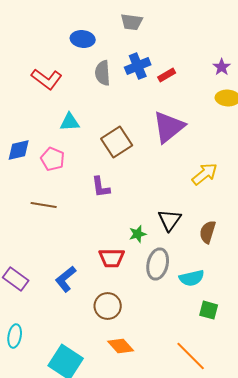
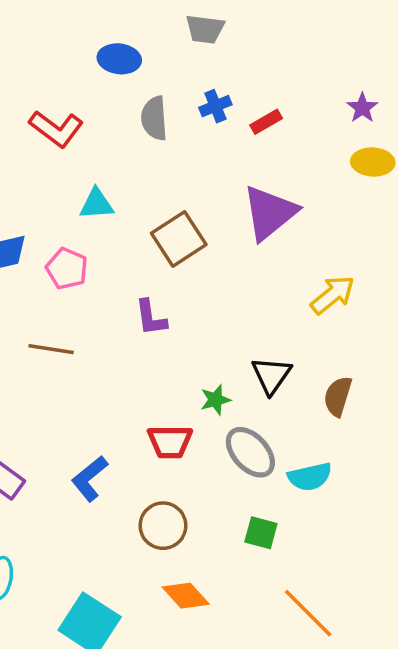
blue cross: (138, 66) -> (215, 106), size x0.7
gray ellipse: (158, 264) -> (250, 452), turned -56
green square: (209, 310) -> (261, 533), moved

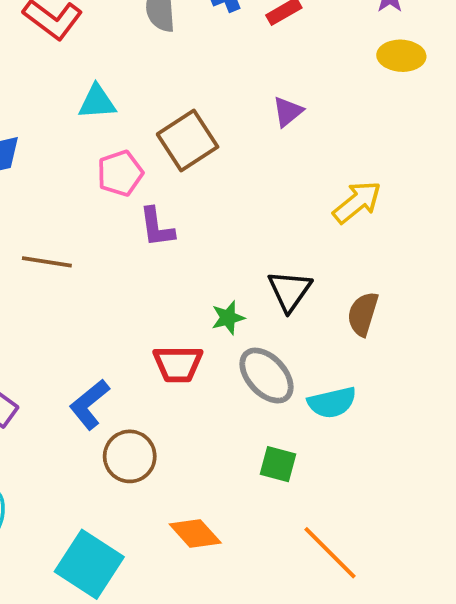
purple triangle: (270, 213) -> (288, 112), size x0.5
pink pentagon: (67, 269) -> (120, 173), moved, turned 30
brown circle: (163, 526) -> (130, 456), moved

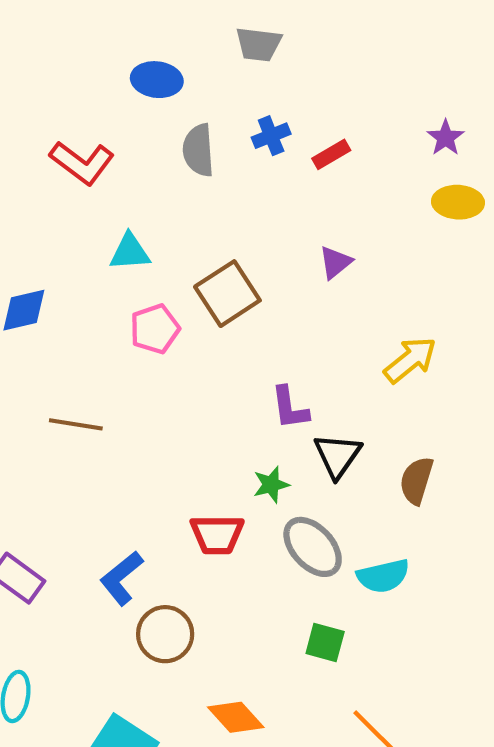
purple L-shape: (157, 227) -> (290, 408), moved

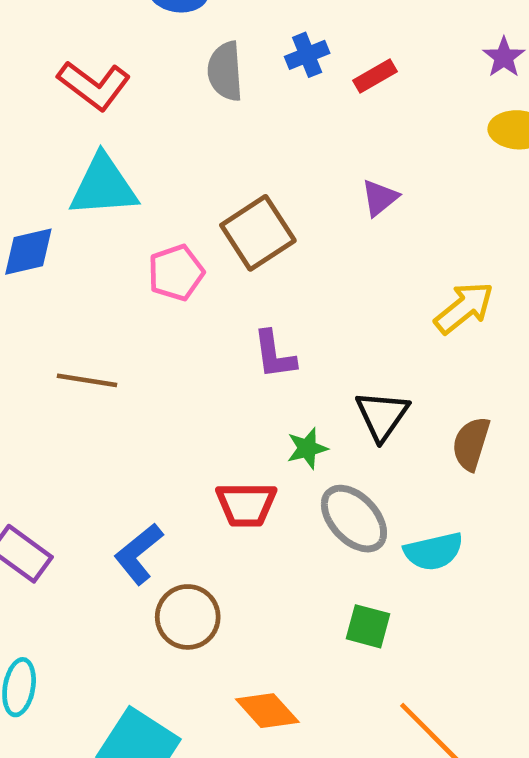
cyan triangle: (130, 252) -> (103, 186), moved, size x1.5
purple L-shape: (290, 408) -> (274, 355), moved

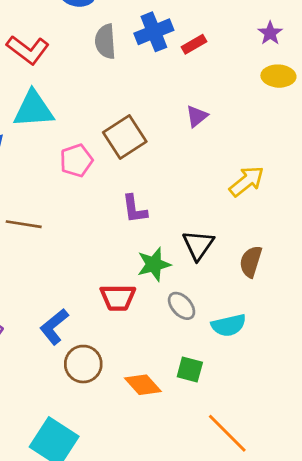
blue cross: (307, 55) -> (154, 32), size x1.5
green star: (307, 448) -> (154, 264), size x1.4
gray ellipse: (354, 519) -> (182, 306), size x0.7
orange diamond: (267, 711) -> (143, 385), moved

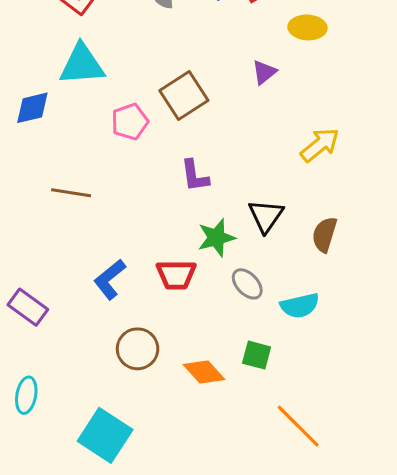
yellow ellipse: (278, 76) -> (307, 27), moved
blue L-shape: (54, 327) -> (110, 279), moved

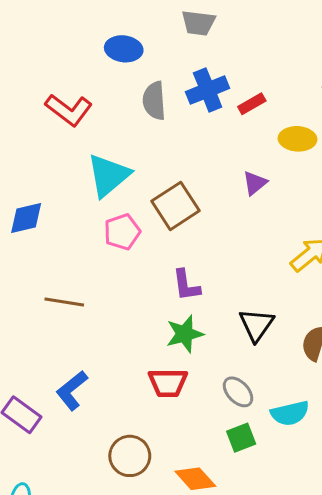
cyan triangle: (82, 65) -> (108, 175), moved, turned -36
green star: (216, 238) -> (185, 334), moved
blue L-shape: (110, 279) -> (72, 390), moved
green square: (257, 355) -> (241, 438), moved, turned -36

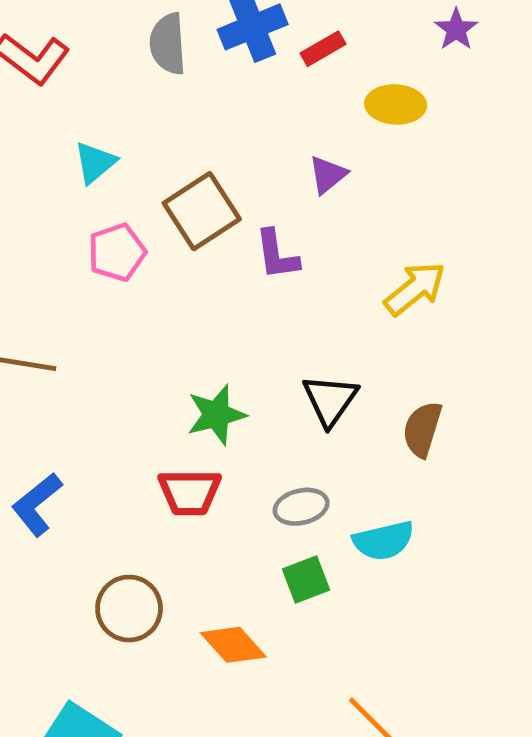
cyan triangle: (108, 175) -> (95, 163), size x0.6
purple L-shape: (186, 285) -> (277, 255), moved
gray ellipse: (238, 392) -> (301, 507), turned -60

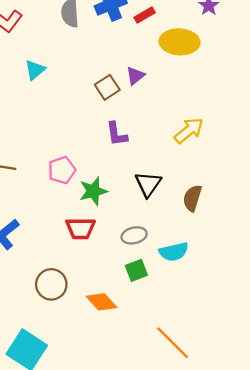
yellow ellipse: (396, 104) -> (180, 42), size x1.4
purple triangle: (328, 175) -> (135, 76), moved
brown square: (202, 211) -> (107, 87), moved, size x0.7
pink pentagon: (117, 252) -> (62, 170), moved
purple L-shape: (277, 255) -> (117, 134), moved

